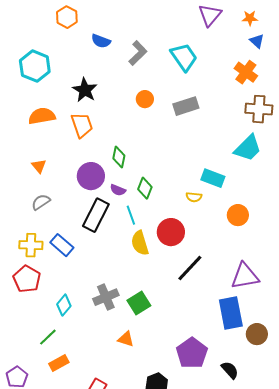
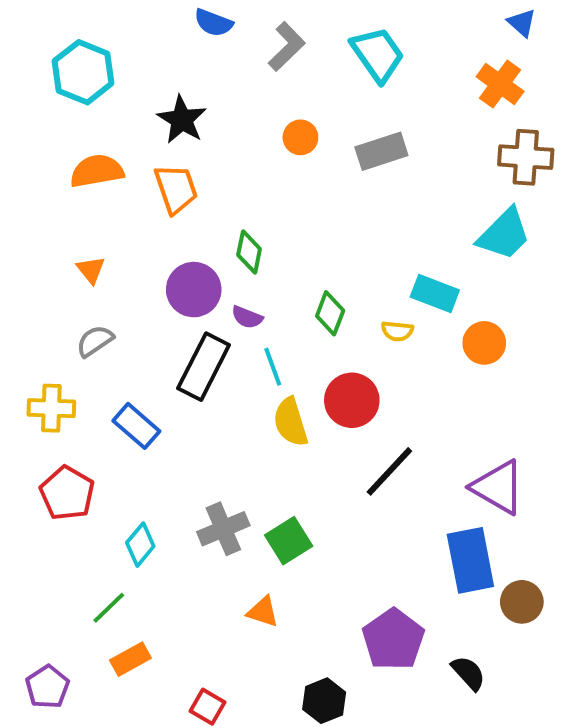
green diamond: (145, 188) -> (330, 313), moved
orange circle: (238, 215) -> (484, 343), moved
yellow cross: (31, 245) -> (51, 408), moved
purple triangle: (245, 276) -> (498, 487), turned 40

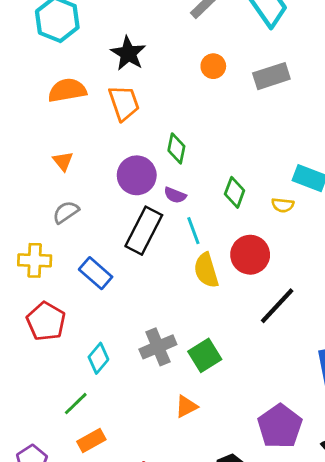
orange triangle: (263, 612) -> (186, 406), turned -45

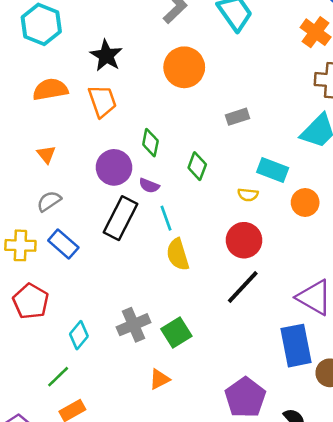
orange circle: (213, 66) -> (184, 67), size x1.8
gray rectangle: (271, 76) -> (238, 117), moved, size x0.7
green diamond: (235, 192) -> (197, 166), moved
red circle: (250, 255) -> (244, 240), moved
blue rectangle: (96, 273) -> (63, 244), moved

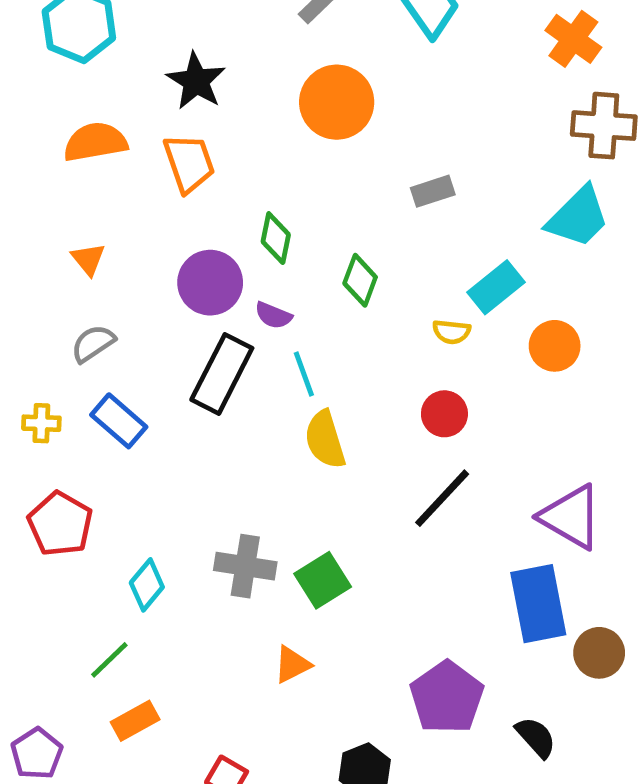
cyan rectangle: (273, 170) -> (496, 287), turned -60
red circle: (244, 240) -> (444, 414), size x0.7
yellow cross: (20, 245) -> (41, 423), size x0.7
gray cross: (134, 325) -> (245, 566), turned 32

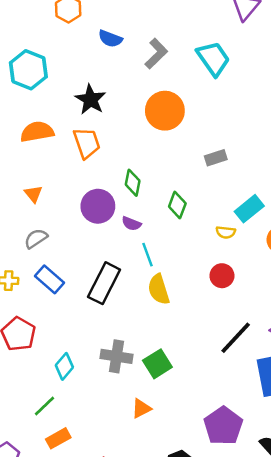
black rectangle: (222, 374) -> (104, 283), moved
black line: (442, 498) -> (236, 338), moved

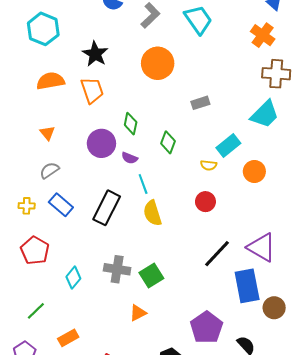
green line: (45, 406) -> (36, 311), moved

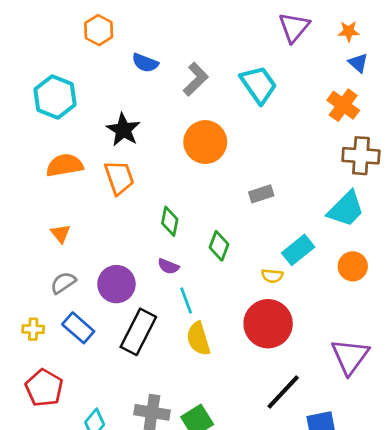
purple circle: (101, 143) -> (116, 284), moved
orange circle: (254, 171) -> (353, 266), moved
red circle: (205, 202) -> (268, 324), size x1.8
purple triangle: (262, 247) -> (350, 356), moved, turned 36

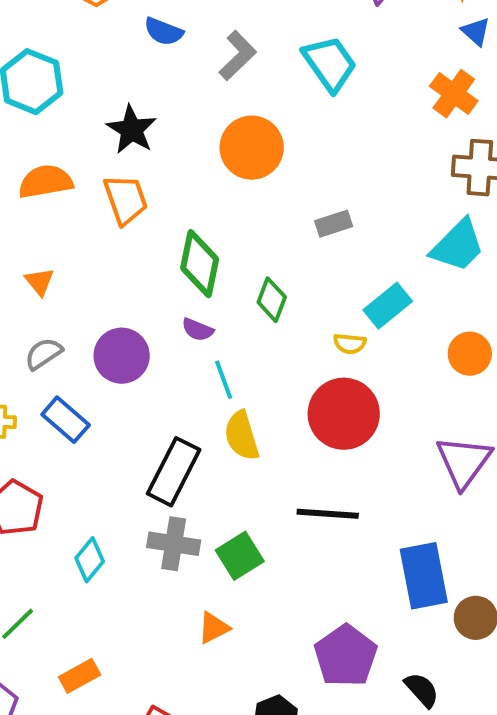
green diamond: (170, 221) -> (200, 264), size x1.5
orange circle: (353, 266) -> (470, 354), moved
black rectangle: (138, 332) -> (174, 472), moved
black line: (283, 392) -> (328, 514), moved, turned 51

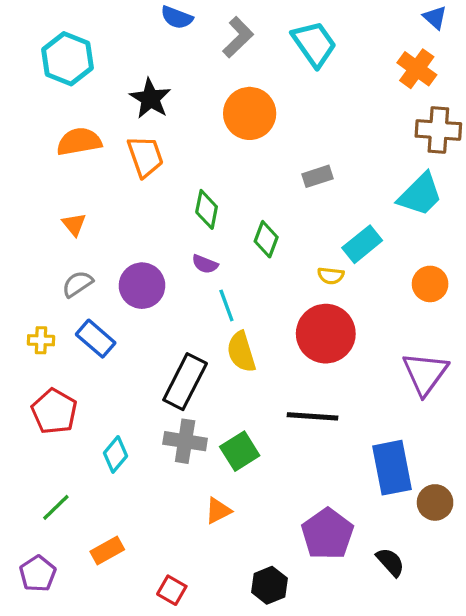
green diamond: (200, 264) -> (207, 209), size x0.7

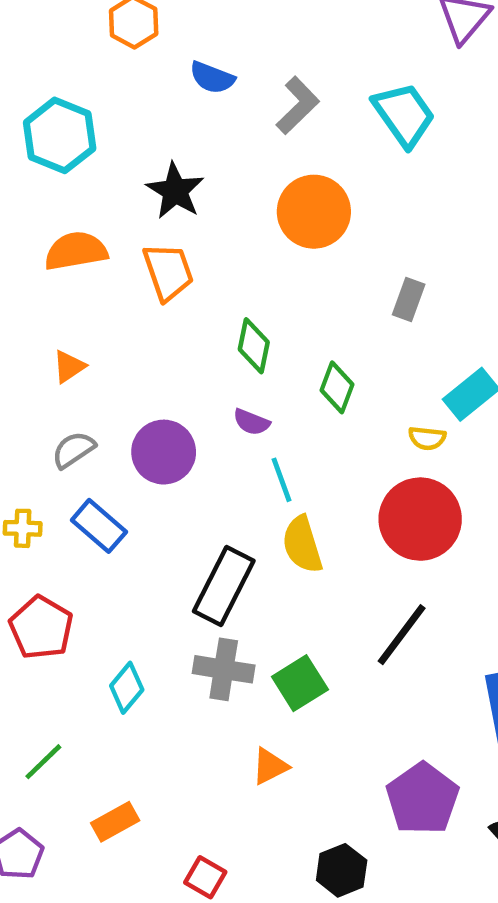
gray rectangle: (317, 176) -> (409, 300), turned -52
orange triangle: (74, 224) -> (69, 367), turned 35
black line: (313, 416) -> (402, 635), turned -57

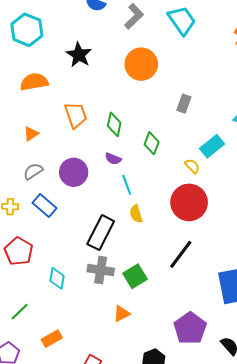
orange trapezoid: (168, 272) -> (76, 115), moved
yellow semicircle: (427, 438) -> (192, 166), turned -140
yellow semicircle: (302, 544) -> (136, 214), size x0.7
cyan diamond: (127, 688) -> (57, 278), turned -30

